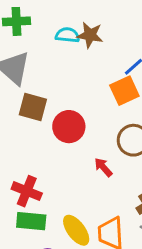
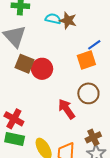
red circle: (69, 127) -> (42, 69), moved
red arrow: (103, 167) -> (66, 109), size x1.5

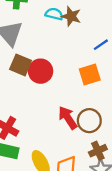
orange square: (86, 60) -> (90, 74), moved
brown circle: (88, 93) -> (89, 121), moved

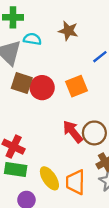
cyan semicircle: (54, 14) -> (32, 39), moved
orange square: (90, 74) -> (76, 86), moved

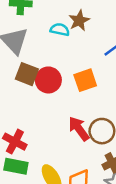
brown star: (68, 31) -> (79, 21), turned 30
cyan semicircle: (32, 39) -> (60, 30), moved

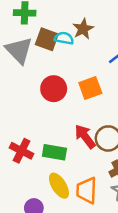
brown square: (27, 74) -> (47, 39), moved
green rectangle: (16, 166) -> (54, 152), moved

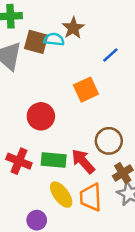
red circle: (54, 89) -> (41, 116), moved
red arrow: (85, 137) -> (83, 161), moved

